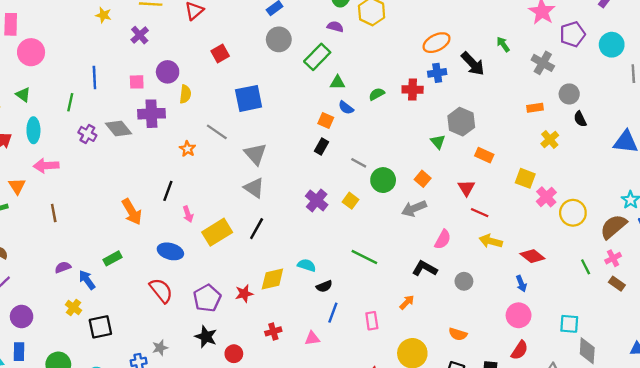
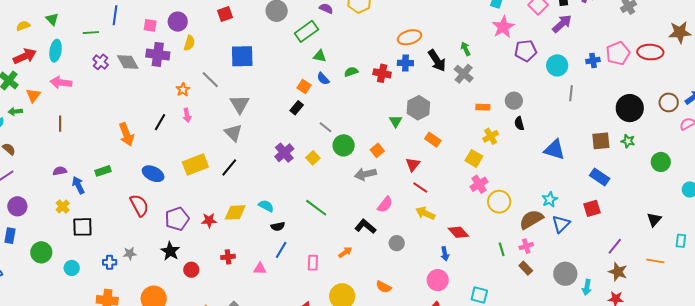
gray cross: (543, 63) -> (464, 74), moved
green line: (70, 102) -> (91, 33), turned 63
yellow square: (525, 178) -> (474, 158), moved
pink arrow: (188, 214) -> (187, 115), moved

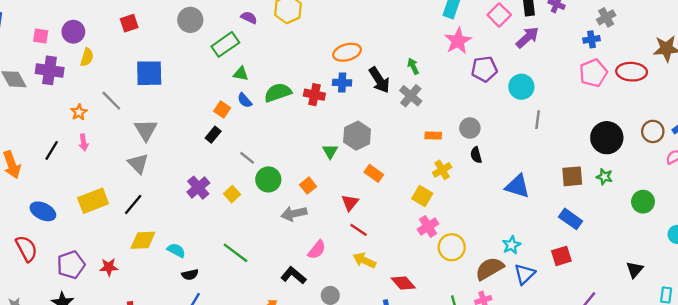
blue cross: (593, 61) -> (591, 39), moved
green semicircle: (351, 72) -> (278, 93), size x1.6
yellow diamond: (235, 212) -> (143, 240), moved

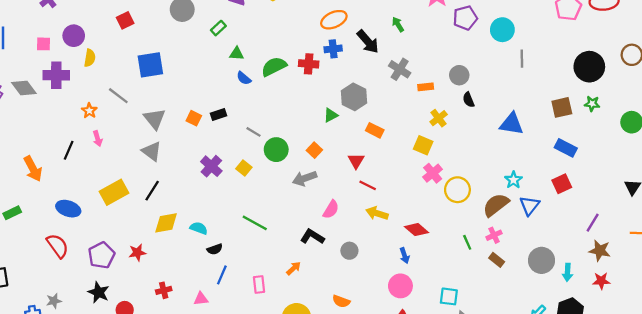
green rectangle: (225, 44) -> (218, 28), size x0.6
gray cross: (411, 96) -> (400, 69), moved
orange square: (222, 110) -> (194, 118), moved
black rectangle: (213, 135) -> (218, 114), turned 40
green triangle: (330, 151) -> (331, 115), turned 40

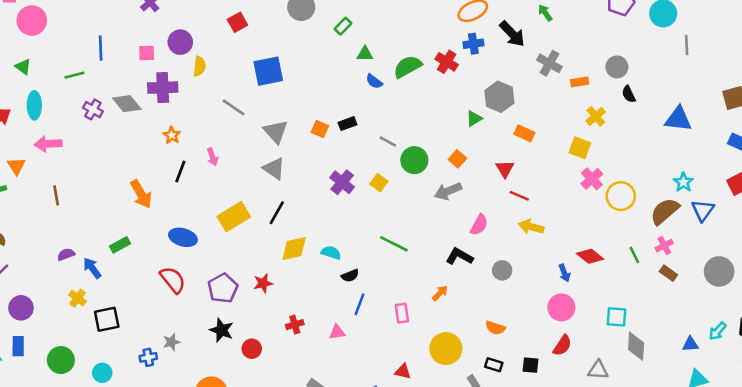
red cross: (309, 64) -> (447, 62), turned 30
orange star: (89, 111) -> (172, 135), moved
red diamond: (416, 230) -> (590, 256), moved

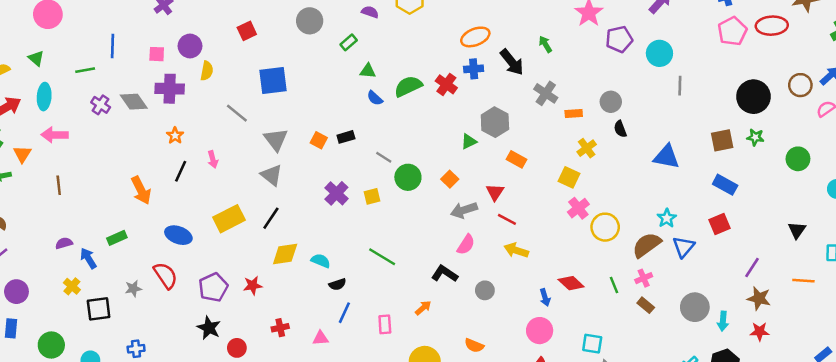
yellow square: (379, 183) -> (372, 196), turned 35
gray arrow: (448, 191) -> (464, 210), moved
gray star: (171, 342) -> (133, 289), moved

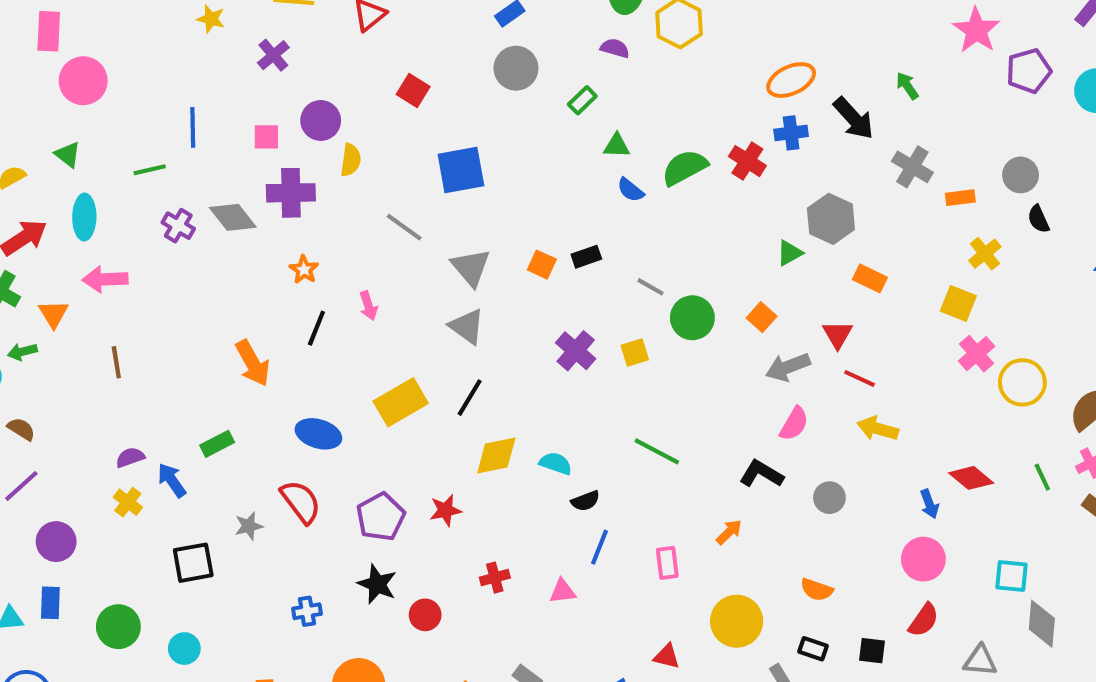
red square: (247, 31) -> (413, 90), turned -30
yellow cross: (72, 286) -> (128, 502), moved
blue cross: (136, 349) -> (307, 611), moved

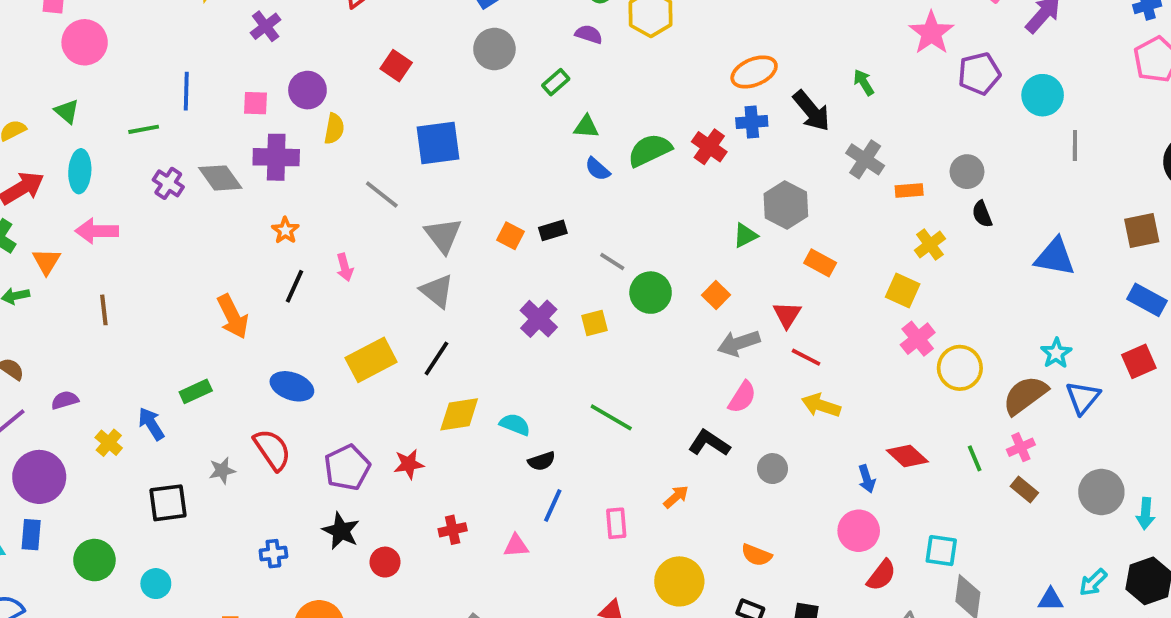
purple semicircle: (130, 457) -> (65, 400), moved
purple circle: (56, 542) -> (39, 477), size x1.4
red semicircle: (924, 620) -> (881, 575), moved

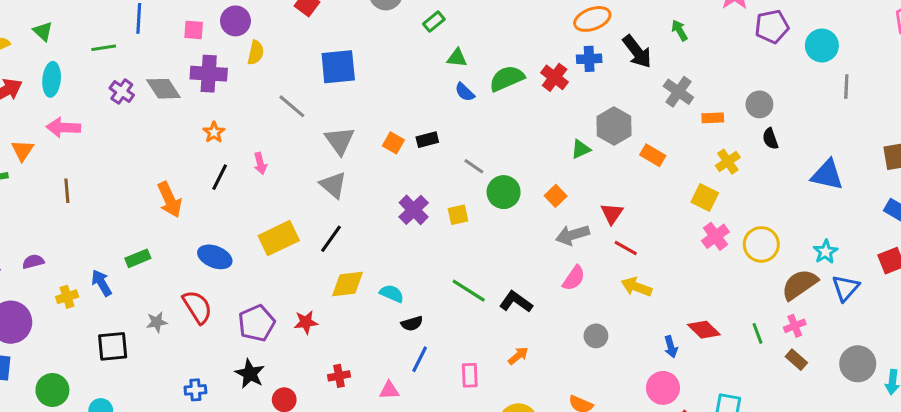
orange rectangle: (820, 263) -> (653, 155), moved
yellow circle: (960, 368) -> (761, 244), moved
yellow cross: (109, 443) -> (67, 297), turned 30
black L-shape: (709, 443) -> (516, 302), moved

